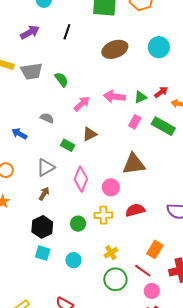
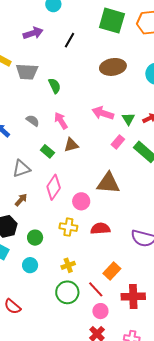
green triangle: (140, 97) -> (128, 119), turned -48
pink arrow: (82, 104) -> (61, 121), moved, turned -90
brown arrow: (44, 194) -> (21, 200), moved
green circle: (78, 224) -> (35, 238), moved

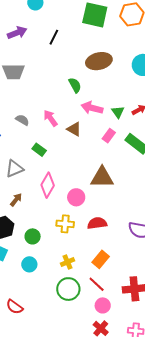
green semicircle: (55, 86) -> (75, 85), moved
brown triangle: (71, 145) -> (74, 129), moved, turned 49
orange rectangle: (112, 271) -> (101, 259), moved

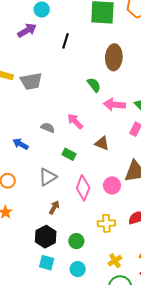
purple arrow: (17, 33) -> (27, 30), moved
brown ellipse: (99, 61) -> (114, 57), turned -65
brown triangle: (74, 129) -> (102, 143), moved
pink circle: (76, 197) -> (112, 185), moved

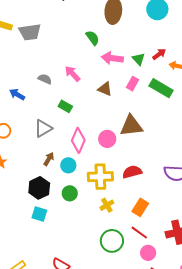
brown triangle: (102, 143) -> (105, 89), moved
yellow cross: (106, 223) -> (100, 177), size x1.4
yellow cross: (115, 261) -> (107, 205), moved
cyan circle: (78, 269) -> (68, 165), moved

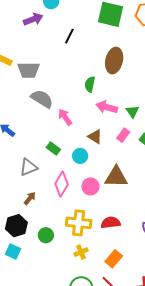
green semicircle: (93, 38) -> (90, 84), turned -140
gray semicircle: (45, 79) -> (42, 99), moved, size x1.6
cyan circle: (68, 165) -> (80, 156), moved

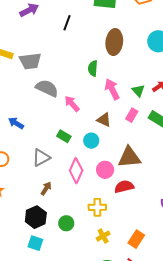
pink arrow: (107, 107) -> (112, 89), turned 55
yellow cross: (79, 223) -> (97, 207), size x0.7
red semicircle: (111, 223) -> (124, 187), moved

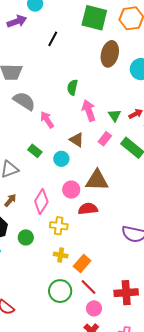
brown ellipse: (114, 42) -> (110, 54), moved
pink diamond: (76, 171) -> (41, 201), moved
yellow cross: (103, 236) -> (61, 255), turned 32
orange rectangle: (136, 239) -> (82, 263), moved

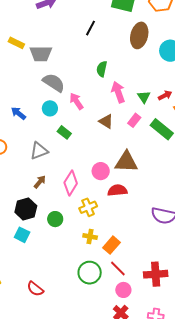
black line: (53, 39) -> (91, 28), moved
cyan circle: (61, 159) -> (50, 108), moved
yellow cross: (59, 226) -> (88, 207), turned -30

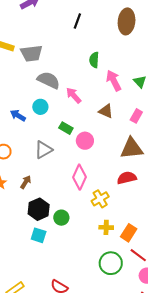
cyan circle: (50, 108) -> (40, 107), moved
pink rectangle: (134, 120) -> (136, 116), moved
pink circle: (101, 171) -> (85, 141), moved
brown arrow: (40, 182) -> (26, 182), moved
green circle: (55, 219) -> (61, 218), moved

